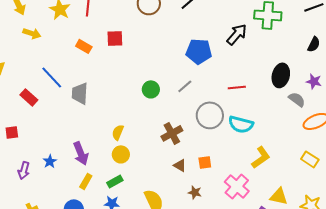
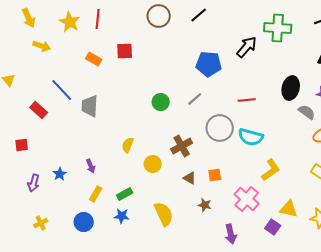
purple arrow: (81, 153) -> (91, 166), size x0.6
yellow circle: (121, 154) -> (153, 164), moved

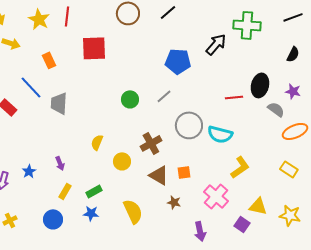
red square: (125, 51) -> (94, 48), size x1.5
orange rectangle: (94, 59) -> (49, 60), moved, turned 35
red line: (247, 100) -> (234, 97), moved
brown triangle: (190, 178) -> (159, 175), size x1.5

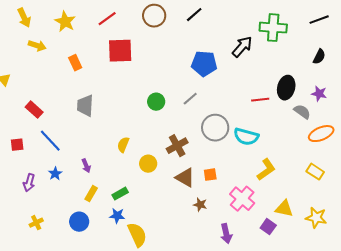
red line: (67, 16) -> (107, 19), moved, turned 48
blue line: (31, 87) -> (50, 141), moved
yellow semicircle: (133, 211) -> (137, 235), moved

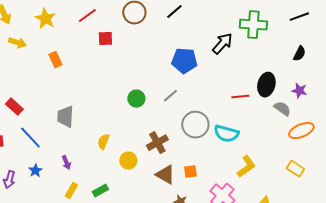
red square: (120, 51) -> (105, 39), moved, size x0.6
gray trapezoid: (85, 106) -> (65, 117), moved

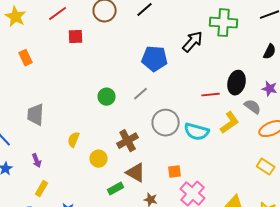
yellow L-shape: (246, 167) -> (230, 123), moved
orange square: (190, 172) -> (175, 172), moved
green rectangle: (100, 191) -> (116, 189), moved

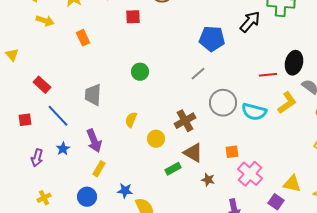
green circle: (107, 97) -> (140, 72), moved
purple arrow: (37, 161) -> (94, 141), size x1.6

